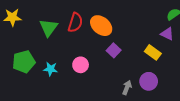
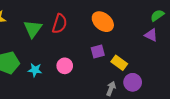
orange ellipse: (101, 26) -> (103, 22), moved
purple square: (114, 50) -> (98, 51), turned 32
yellow rectangle: (153, 52) -> (119, 63), moved

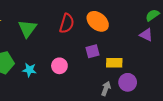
red semicircle: (60, 24) -> (67, 23), moved
yellow rectangle: (119, 63) -> (114, 63), turned -35

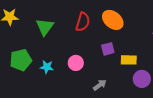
gray arrow: (106, 89) -> (100, 85), moved, turned 32

